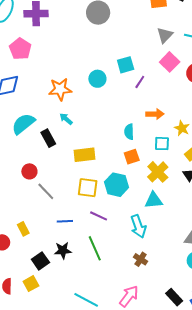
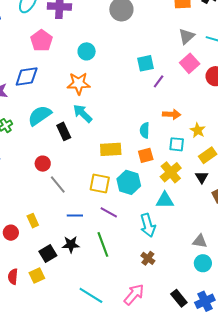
cyan circle: (97, 79) -> (87, 51), moved
cyan arrow: (66, 119) -> (83, 113), size x1.5
yellow rectangle: (84, 155) -> (111, 149), moved

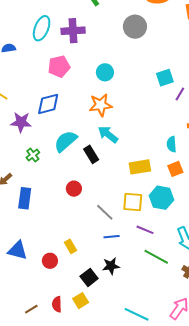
pink pentagon: (41, 41) -> (59, 66), turned 30
gray line: (58, 184) -> (105, 212), moved
green line: (103, 244) -> (156, 257), moved, turned -35

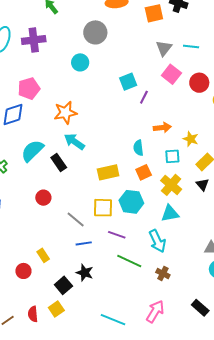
pink pentagon: (59, 66) -> (29, 88), moved
cyan circle: (105, 72) -> (80, 62), moved
black star: (111, 266) -> (85, 273), turned 30

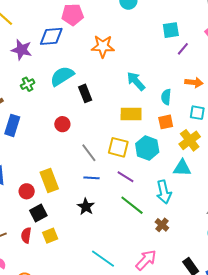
cyan arrow: (74, 142) -> (136, 81), moved
yellow rectangle: (43, 255) -> (49, 181), size x1.6
black square: (63, 285) -> (38, 213), moved

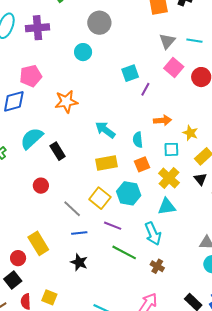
yellow square: (118, 147) -> (100, 198), turned 35
black square: (38, 213) -> (13, 280), moved
yellow square: (50, 236) -> (49, 297), turned -35

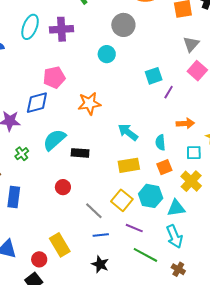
black rectangle: (58, 151) -> (80, 153), turned -54
cyan triangle: (167, 207) -> (176, 208), moved

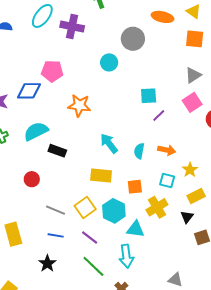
cyan semicircle: (160, 142) -> (139, 151), moved
gray line: (94, 211) -> (55, 210), turned -36

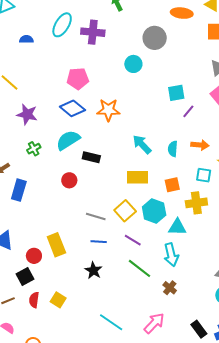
blue diamond: (29, 91) -> (72, 108), moved, turned 45
red circle: (32, 179) -> (69, 180), moved
yellow cross: (157, 207) -> (196, 203), turned 30

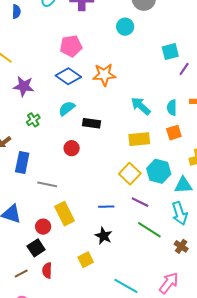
blue semicircle: (26, 39) -> (16, 12), turned 96
cyan semicircle: (68, 140) -> (67, 108), size x0.7
orange square: (172, 185) -> (174, 133), moved
gray line: (96, 216) -> (47, 184), moved
yellow square: (58, 300) -> (86, 260), moved, turned 35

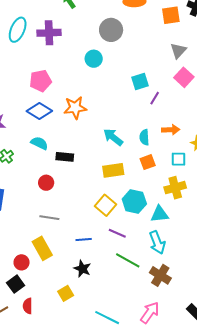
cyan semicircle: (67, 108) -> (39, 143), turned 66
gray line: (47, 184) -> (49, 218), moved
brown cross: (181, 246) -> (160, 275), size x1.5

